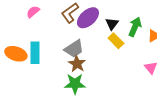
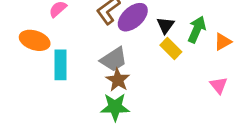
orange ellipse: (16, 54) -> (35, 40), moved

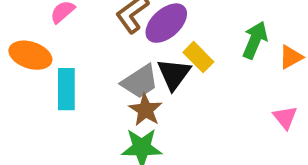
black triangle: (165, 25) -> (174, 74), moved, size x1.4
yellow rectangle: (171, 49) -> (198, 57), moved

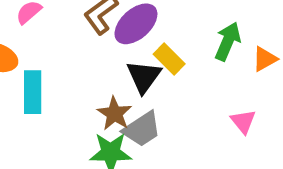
gray trapezoid: (140, 82) -> (142, 129), moved
pink triangle: (285, 117) -> (243, 121), moved

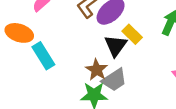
cyan rectangle: (33, 92) -> (43, 56), turned -32

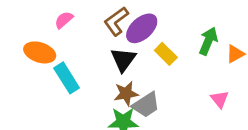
black triangle: (116, 46) -> (123, 60), moved
brown star: (97, 70) -> (126, 94), turned 30

